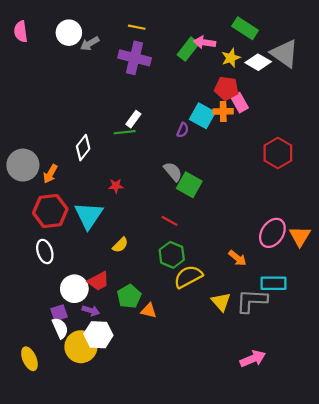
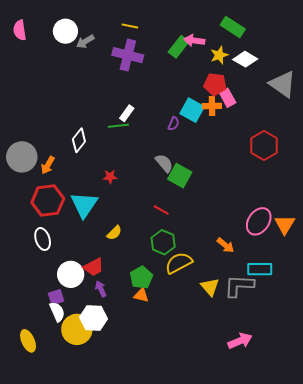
gray triangle: (284, 53) -> (283, 84), moved
green pentagon: (129, 296) -> (141, 277), moved
purple arrow: (91, 311) -> (101, 289), moved, turned -133

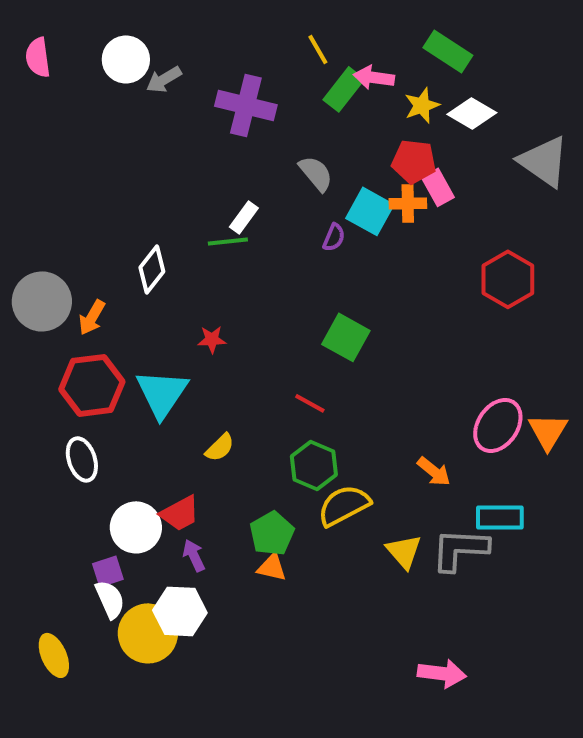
yellow line: (130, 26) -> (318, 49), moved, turned 49
gray semicircle: (164, 163) -> (316, 173), moved
pink arrow: (240, 341) -> (442, 673), moved, turned 30

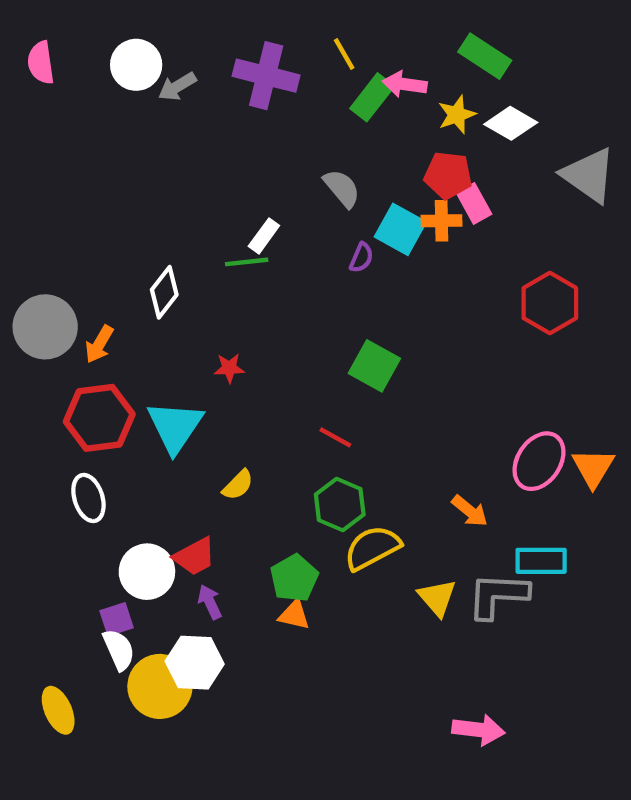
purple cross: (246, 105) -> (266, 76), moved

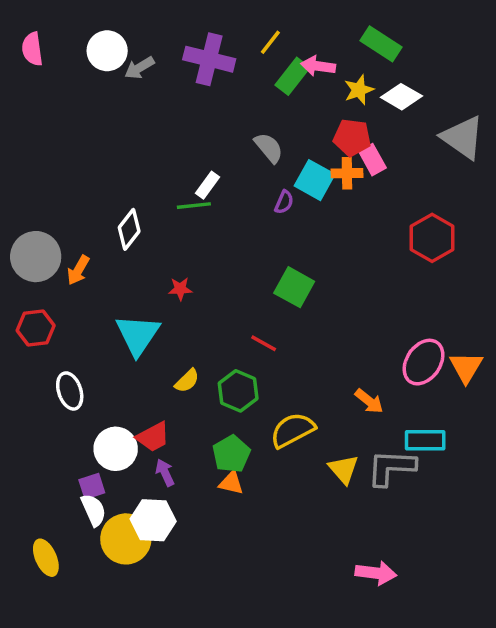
yellow line: (344, 54) -> (270, 42), turned 68
red hexagon: (99, 418) -> (36, 328), moved, size x0.7
green hexagon: (340, 504) -> (238, 391), moved

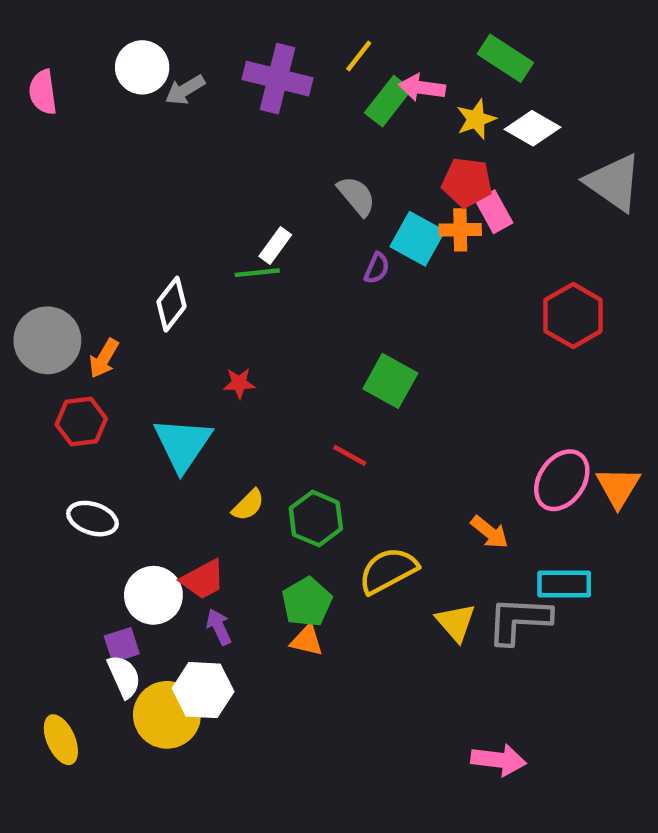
pink semicircle: (32, 49) -> (43, 92), moved
red hexagon: (36, 328) -> (81, 422), moved
white ellipse: (70, 391) -> (93, 519), turned -54

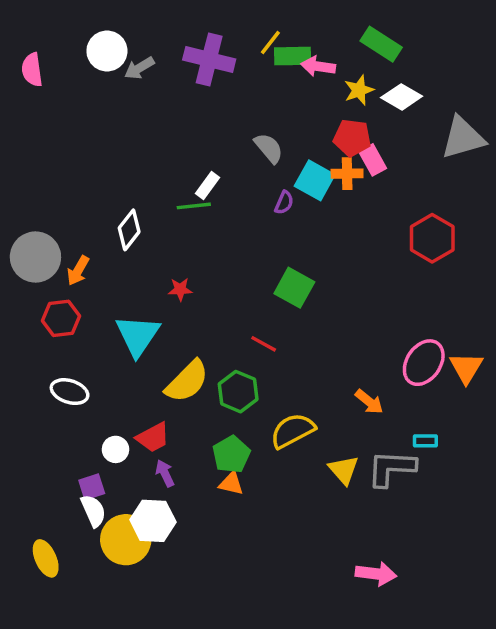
green rectangle: (388, 101) -> (293, 56), moved, turned 51
gray triangle: (614, 182) -> (463, 138), turned -51
yellow semicircle: (248, 505) -> (187, 381), size x1.8
cyan rectangle: (564, 584) -> (425, 441), size x0.6
white circle: (153, 595) -> (115, 449), size x0.6

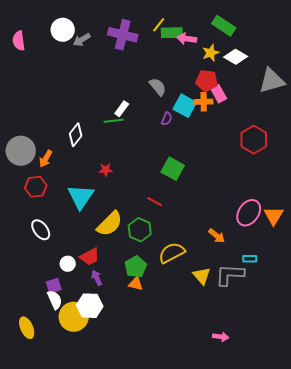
white ellipse: (70, 392) -> (41, 230), turned 35
pink arrow: (376, 574) -> (221, 337), size x0.7

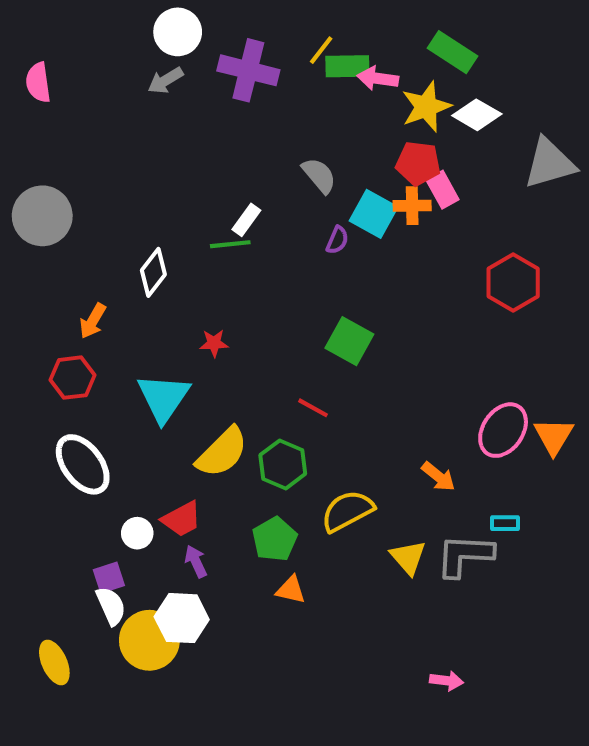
white circle: (63, 30) -> (178, 32), moved
yellow star: (211, 53) -> (426, 107), size x1.4
gray circle: (21, 151) -> (42, 216), moved
white ellipse: (41, 230) -> (83, 464), size x1.4
orange triangle: (136, 284) -> (291, 590), moved

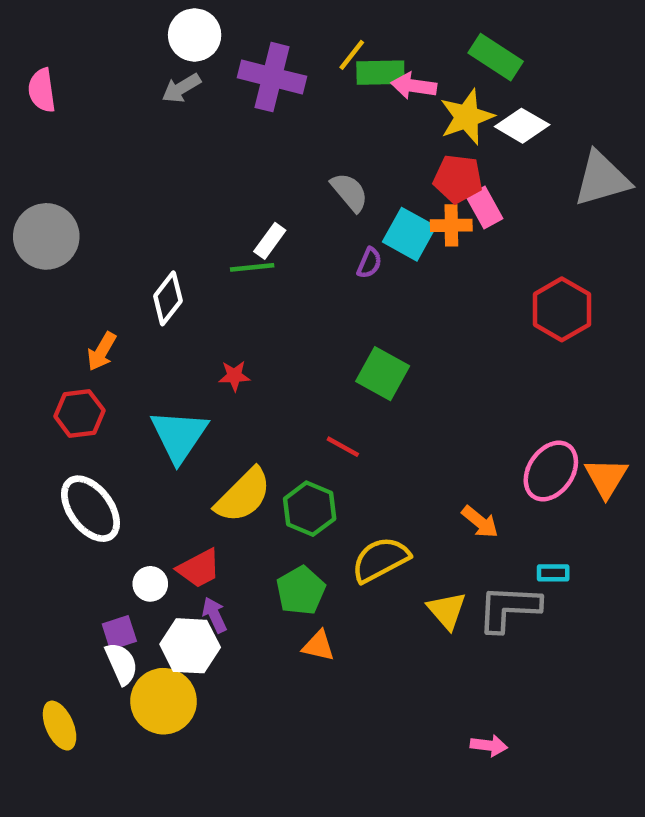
white hexagon: (182, 618) -> (190, 646), moved

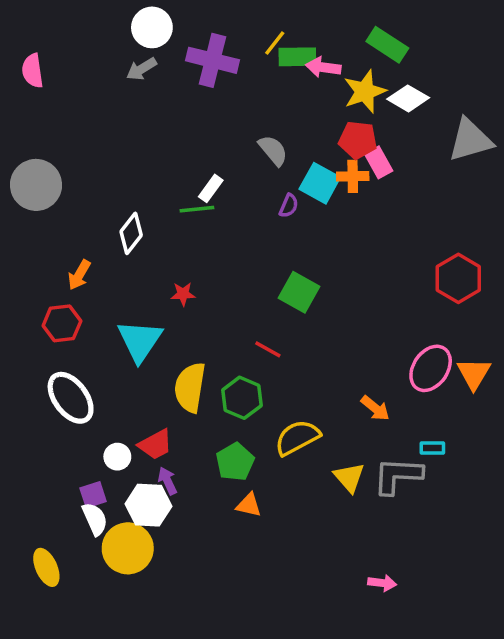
red hexagon: (562, 309) -> (458, 278), moved
yellow semicircle: (243, 495) -> (190, 387), turned 144

